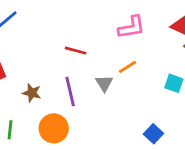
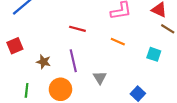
orange line: (127, 67) -> (118, 42), turned 56
gray triangle: (104, 83) -> (100, 78), moved

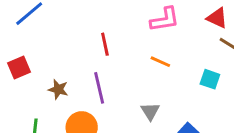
red line: (77, 29) -> (105, 44), turned 63
gray triangle: (100, 78) -> (150, 111), moved

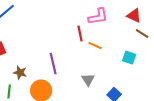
red line: (105, 44) -> (80, 34), moved
brown star: (58, 89) -> (20, 73), moved

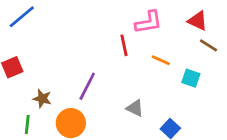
orange line: (95, 46) -> (161, 60), moved
purple line: (53, 64) -> (87, 86), turned 40
gray triangle: (88, 80) -> (135, 108), turned -32

